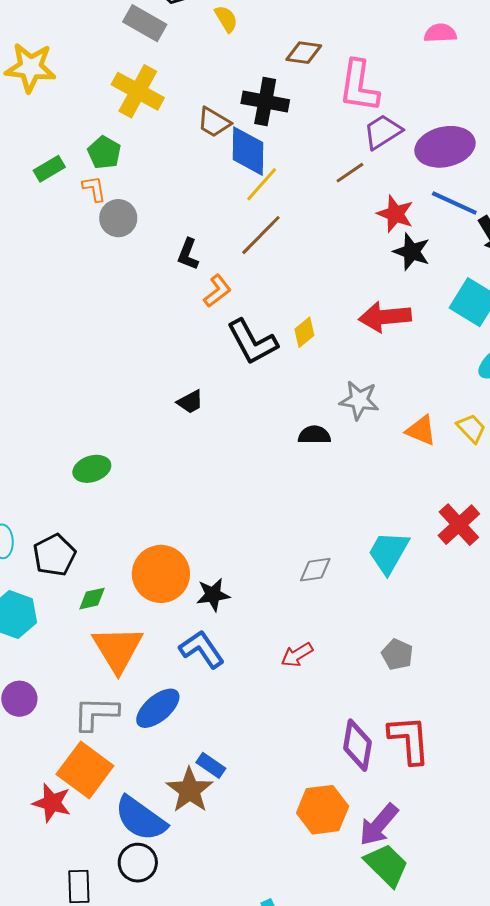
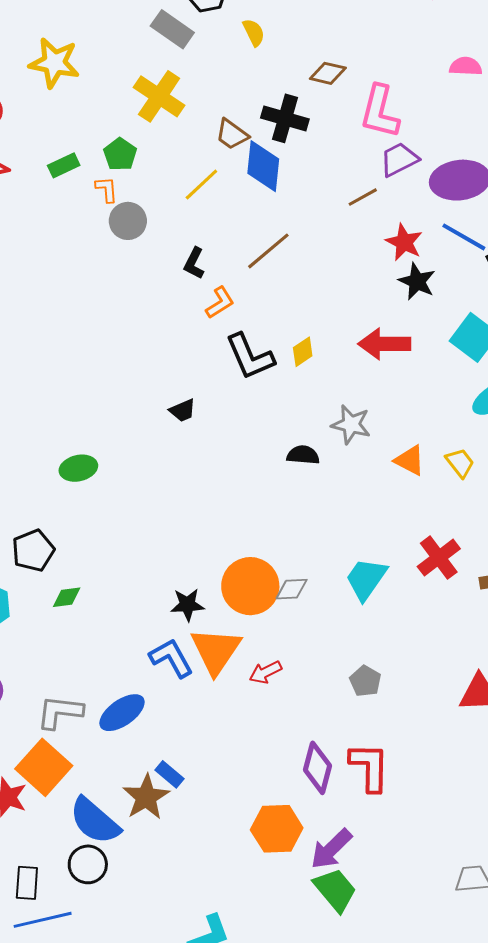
yellow line: (262, 184) -> (201, 185), moved
orange circle: (161, 574) -> (250, 586), moved
orange triangle: (118, 649) -> (216, 651), moved

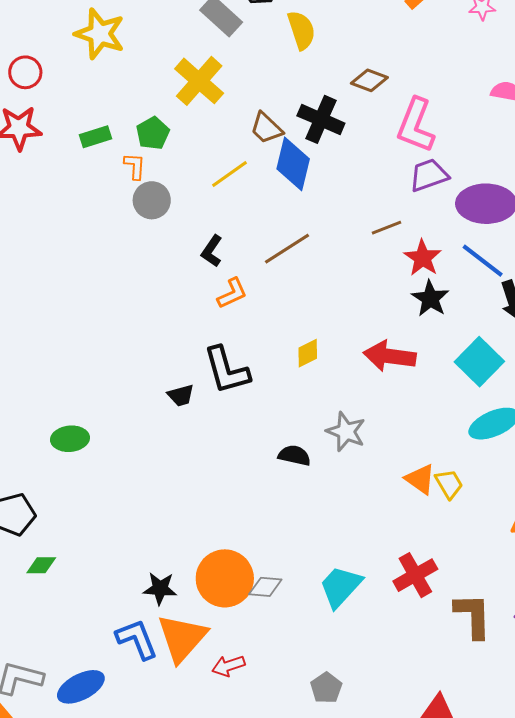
yellow semicircle: (254, 32) -> (301, 30), size x1.4
brown line: (363, 197) -> (386, 228), moved
black L-shape: (250, 357) -> (226, 370), moved
orange triangle: (410, 460) -> (420, 479), moved

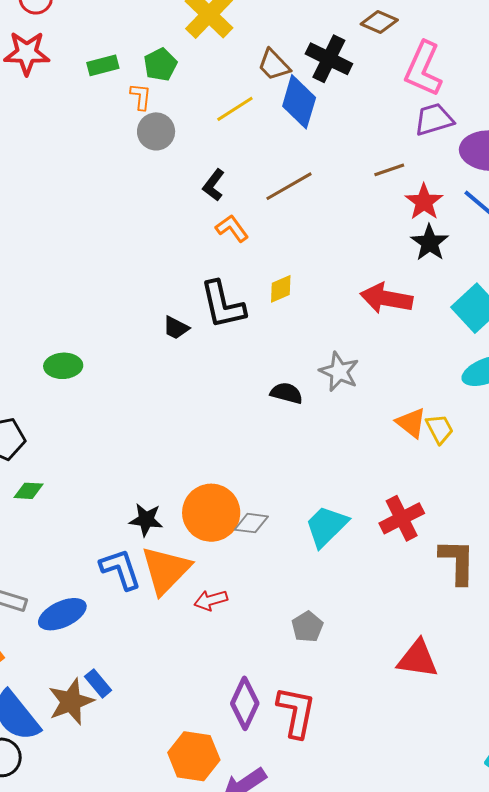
orange L-shape: (232, 293) -> (232, 228), turned -104
yellow diamond: (308, 353) -> (281, 289), moved
black trapezoid: (181, 395) -> (176, 328), turned 40

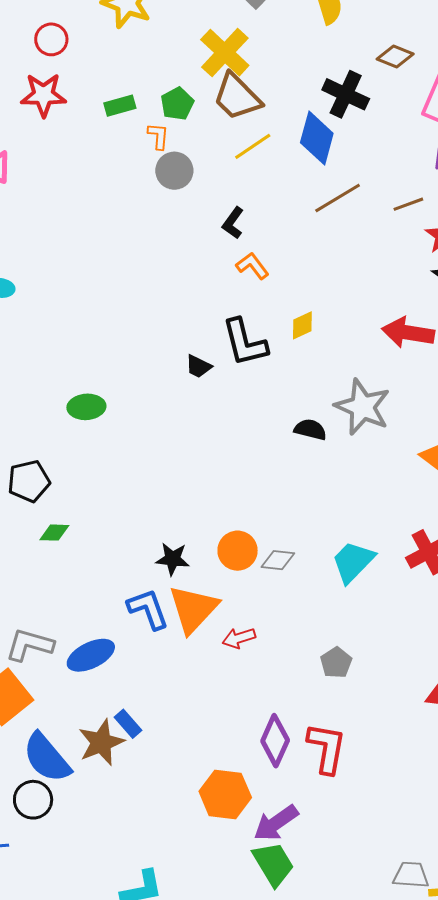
brown trapezoid: (274, 65) -> (237, 97), moved, size x1.5
brown line: (289, 186) -> (338, 198), moved
gray star: (339, 372) -> (362, 407), size x1.4
orange circle: (211, 513) -> (238, 551), size x0.7

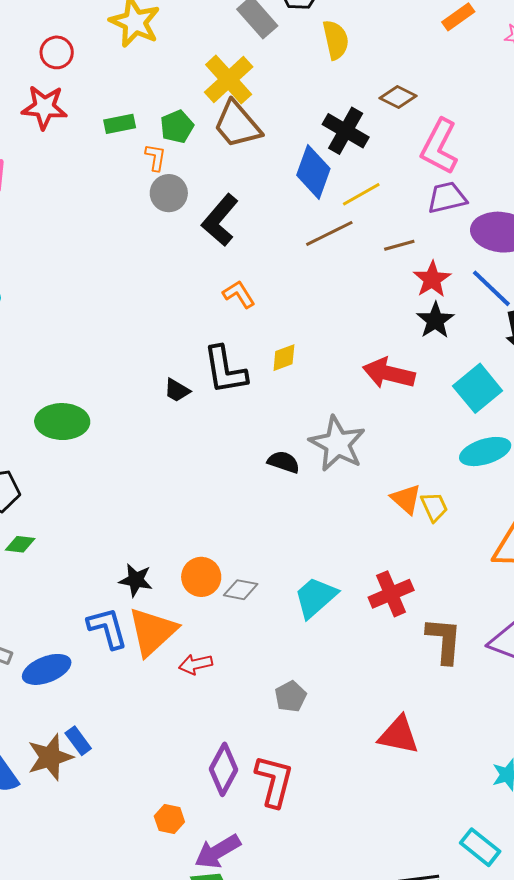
yellow line: (253, 146) -> (361, 194), moved
black L-shape: (233, 223) -> (220, 220), moved, size x1.6
green ellipse: (86, 407) -> (62, 422), size x1.4
orange hexagon: (225, 794) -> (169, 819), size x0.6

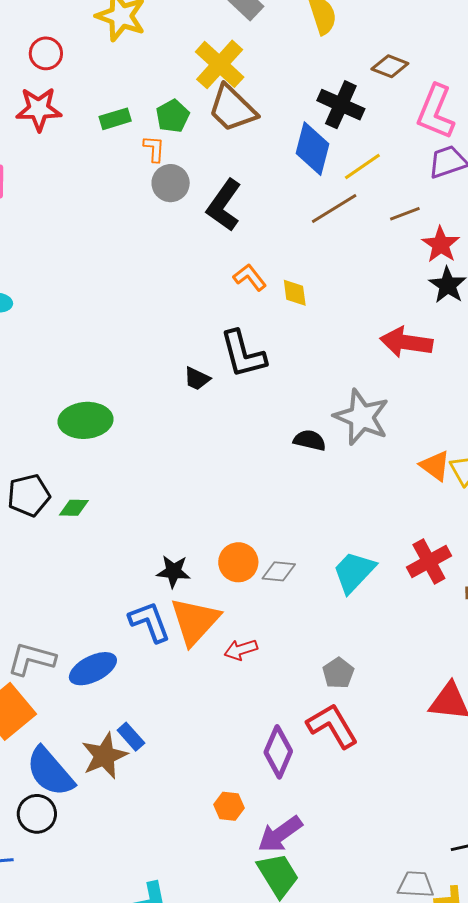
yellow diamond: (284, 358) -> (295, 293), moved, turned -72
green diamond: (20, 544) -> (74, 508), moved
red L-shape: (274, 781) -> (332, 726), moved, turned -40

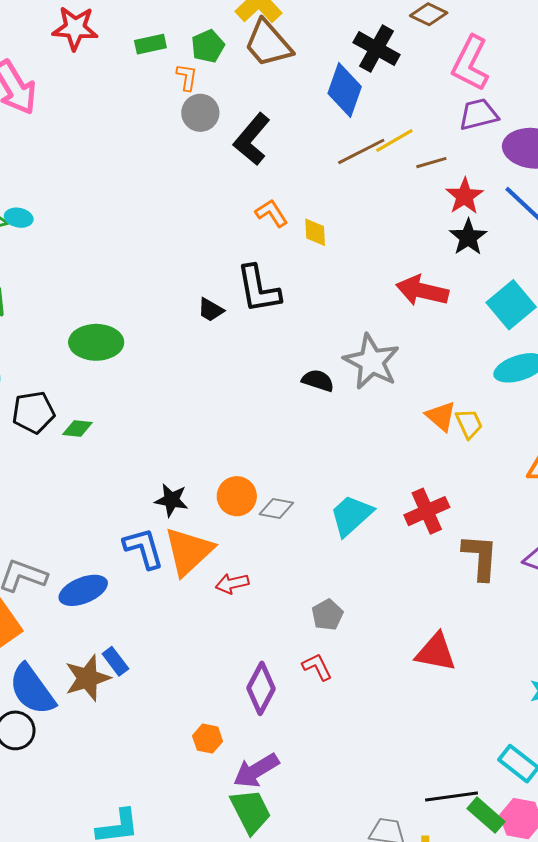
yellow line: (362, 166) -> (394, 140), moved
red L-shape: (332, 726) -> (317, 667), size x0.6

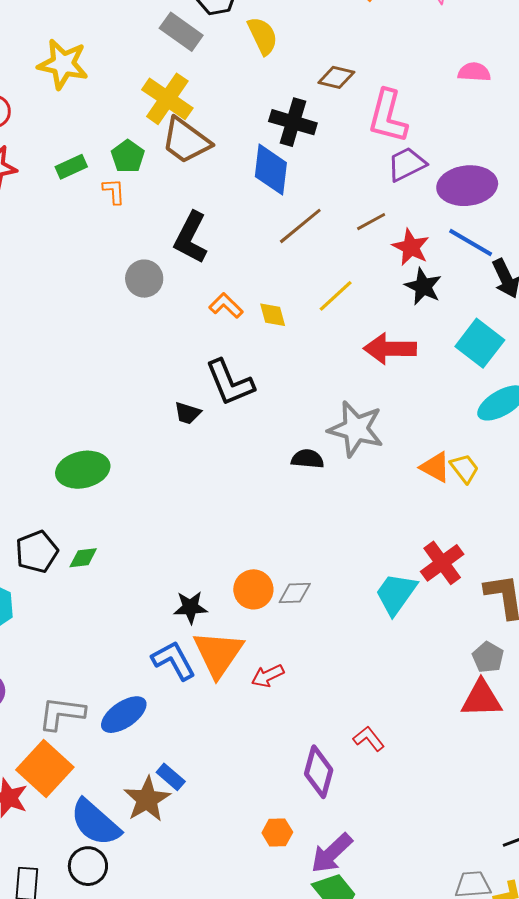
gray circle: (200, 113) -> (144, 279), moved
yellow line: (394, 140) -> (336, 296), moved
cyan trapezoid: (351, 515) -> (396, 594), moved
gray pentagon: (327, 615) -> (488, 657), moved

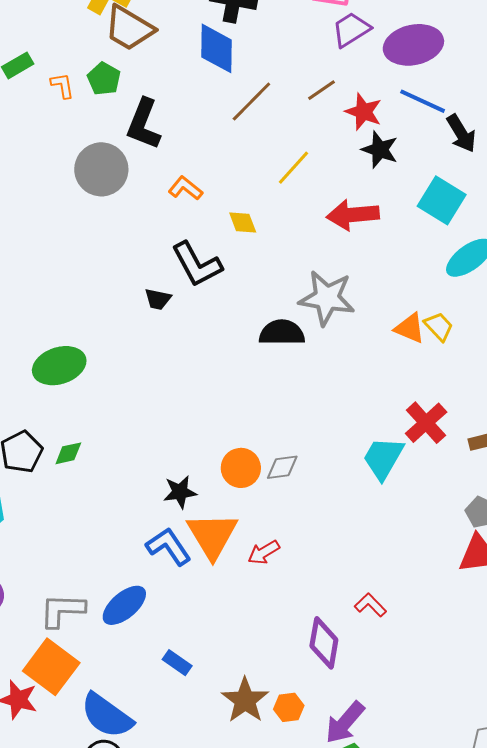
green pentagon: (128, 156) -> (104, 79), moved
gray circle: (144, 279) -> (101, 169), size x1.4
yellow diamond: (273, 315) -> (243, 222), moved
black semicircle: (308, 459) -> (282, 333), size x1.4
brown star: (147, 799) -> (245, 700), moved

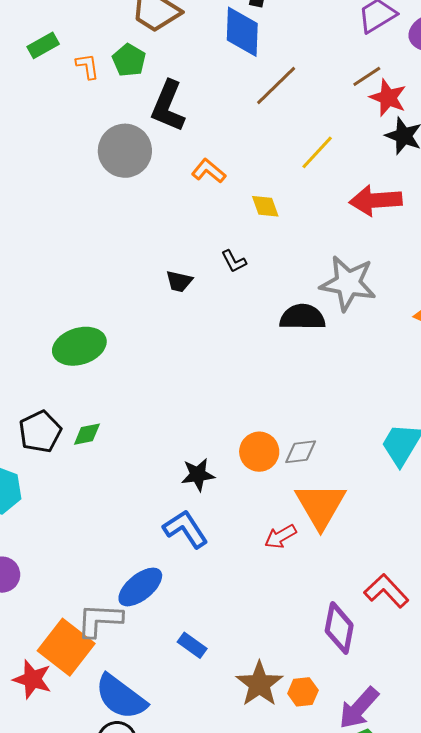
brown line: (322, 90) -> (367, 76), moved
black L-shape: (197, 264) -> (234, 261), moved, size x0.5
orange triangle: (212, 535) -> (321, 505), moved
red L-shape: (370, 605) -> (386, 591), size x1.4
gray L-shape: (62, 610) -> (100, 620), moved

